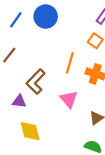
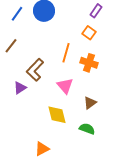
purple triangle: (19, 101) -> (20, 88), turned -40
yellow diamond: (30, 131) -> (57, 115), moved

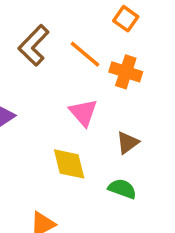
orange line: (66, 53) -> (85, 54), turned -66
brown L-shape: (35, 70) -> (34, 45), moved

